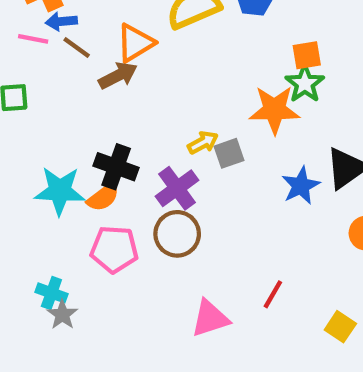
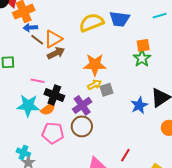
pink line: (33, 39) -> (38, 81), moved
orange triangle: (135, 43) -> (53, 39), moved
orange star: (274, 110) -> (95, 65), moved

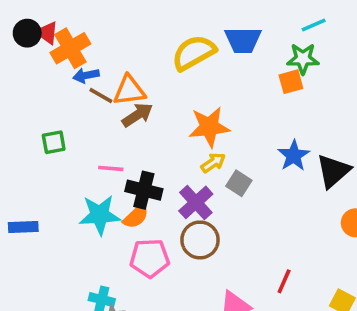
orange triangle: (53, 39) -> (129, 91), turned 30
green star: (142, 58) -> (303, 59), moved, turned -30
gray square: (106, 90) -> (239, 183), moved, turned -32
blue star: (139, 105) -> (294, 156), moved

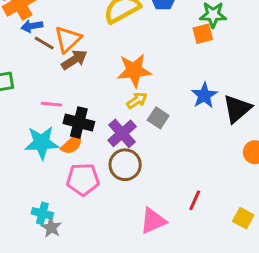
orange triangle: (129, 91) -> (68, 39), turned -36

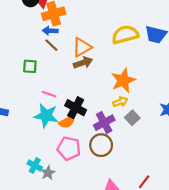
blue arrow: (32, 26) -> (50, 31), moved
brown line: (44, 43) -> (51, 45), moved
orange star: (134, 70) -> (123, 80), turned -30
pink line: (51, 104) -> (49, 94), moved
gray star: (51, 228) -> (48, 173), moved

